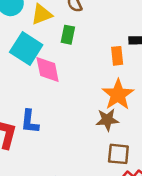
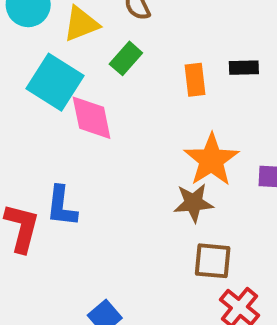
green rectangle: (68, 35) -> (126, 58), turned 30
orange rectangle: (117, 56) -> (195, 80), moved

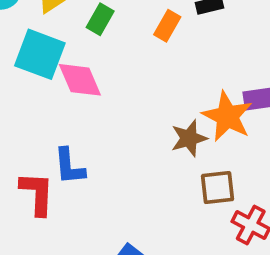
orange rectangle: (195, 80) -> (167, 26), turned 48
orange star: (211, 160) -> (227, 116), moved

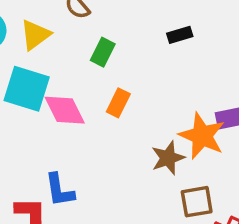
green rectangle: (100, 19) -> (103, 52), moved
orange rectangle: (167, 26) -> (118, 103), moved

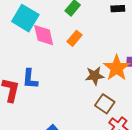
brown square: (197, 202) -> (105, 104), turned 30

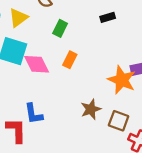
brown star: (95, 76) -> (91, 109), moved

